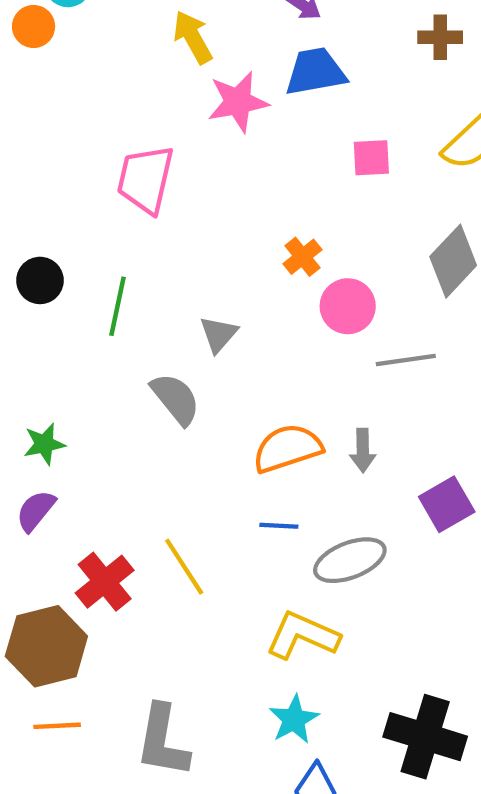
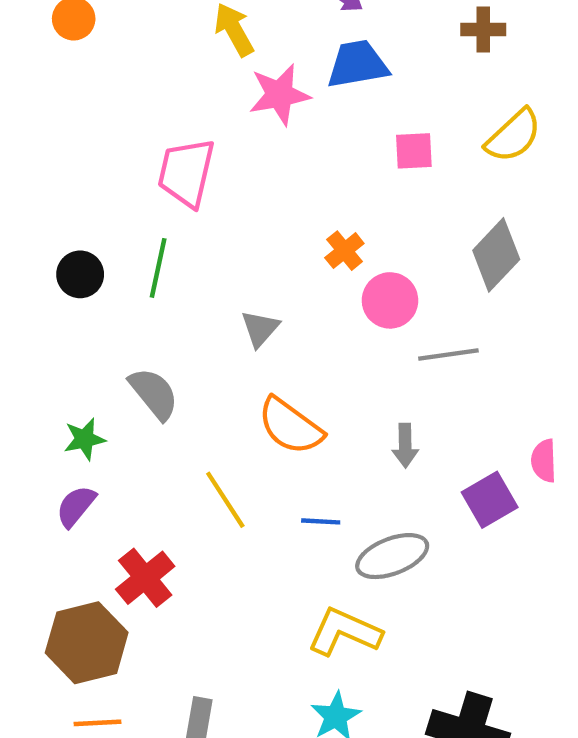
green line: (117, 306) -> (158, 268), moved
gray semicircle: (176, 399) -> (154, 394), moved
orange semicircle: (287, 448) -> (290, 426), moved, turned -126
yellow line: (184, 567) -> (225, 500), moved

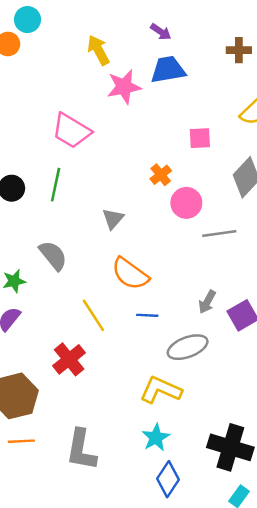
pink square: (414, 151) -> (200, 138), moved
pink trapezoid: (186, 173) -> (71, 131), turned -72
gray arrow: (405, 446) -> (207, 302), moved, turned 30
blue line: (321, 521) -> (147, 315), moved
red cross: (145, 578) -> (69, 359), moved

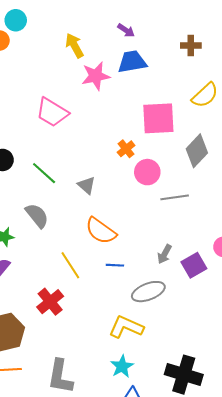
pink square: (200, 138) -> (158, 118), size x1.8
green line: (56, 185) -> (44, 173), moved, turned -60
gray triangle: (113, 219) -> (87, 185), turned -30

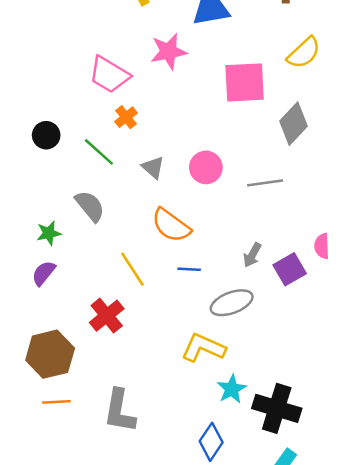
pink star: (96, 76) -> (169, 51), moved
orange cross: (126, 149) -> (126, 117), moved
pink circle: (147, 172) -> (206, 167), moved
cyan star: (122, 366) -> (232, 389), moved

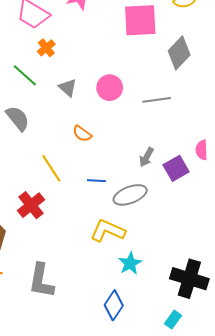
orange semicircle: (171, 225) -> (82, 134), size x0.6
blue line: (189, 269) -> (96, 181), moved
black cross: (277, 408) -> (189, 279), moved

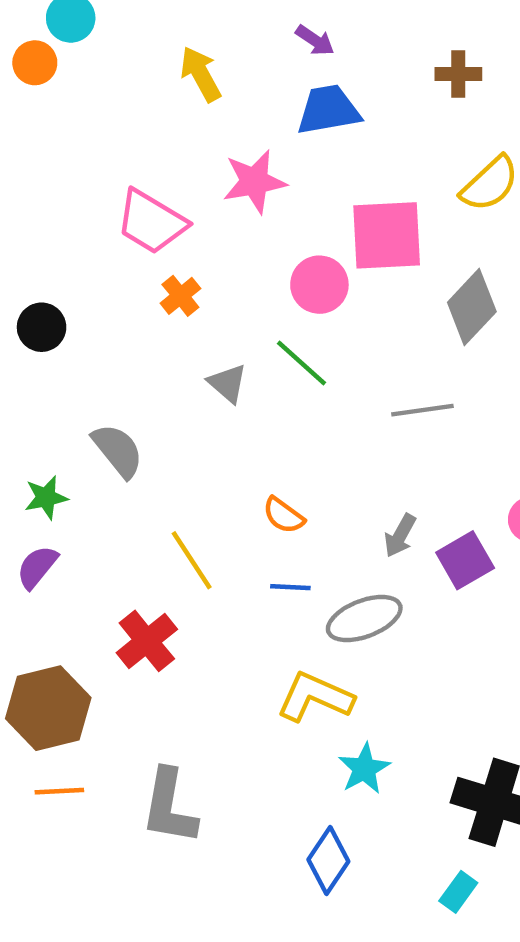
green line: (25, 75) -> (301, 363), moved
pink circle: (110, 88) -> (319, 285), moved
orange semicircle: (82, 134) -> (284, 515), moved

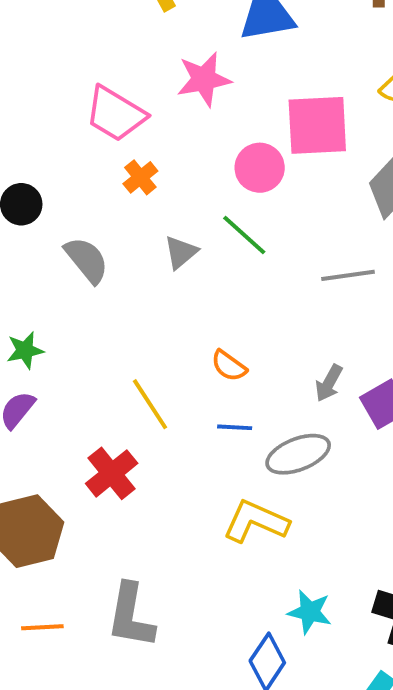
gray triangle: (228, 383) -> (181, 252), turned 39
gray semicircle: (118, 450) -> (87, 260), moved
cyan star: (364, 769) -> (310, 612), moved, turned -30
orange line: (59, 791) -> (42, 627), moved

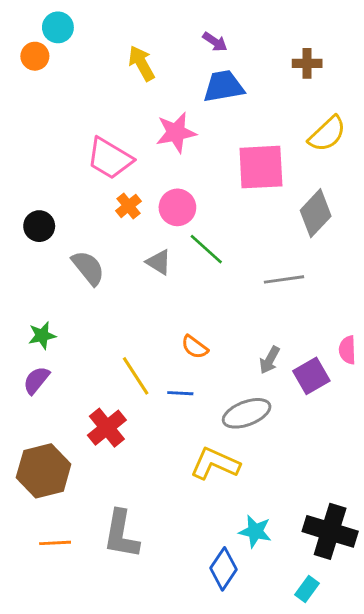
pink circle: (260, 168) -> (177, 207), moved
gray triangle: (181, 252) -> (159, 262), turned -48
blue line: (235, 427) -> (180, 393), moved

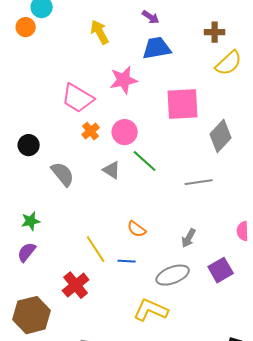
yellow semicircle: (327, 134) -> (229, 63), moved
purple square: (311, 376) -> (221, 270), moved

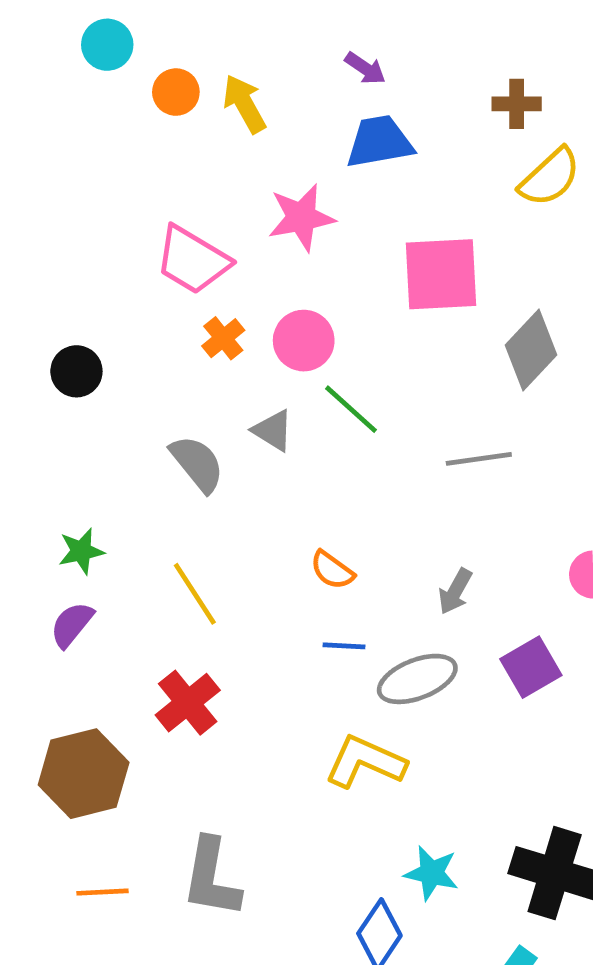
orange circle: (26, 27) -> (176, 92), moved
gray semicircle: (63, 174) -> (197, 464), moved
yellow line: (96, 249) -> (195, 594), moved
blue line: (127, 261) -> (344, 646), moved

